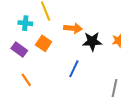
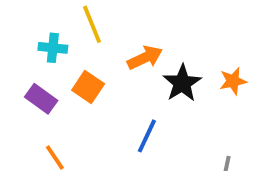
orange arrow: (73, 28) -> (145, 58), turned -30
black star: (92, 41) -> (182, 83), turned -30

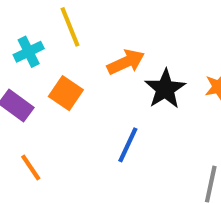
cyan cross: (53, 48) -> (29, 52), turned -32

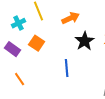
orange arrow: (126, 62) -> (71, 18), moved
blue line: (128, 145) -> (67, 68), turned -30

